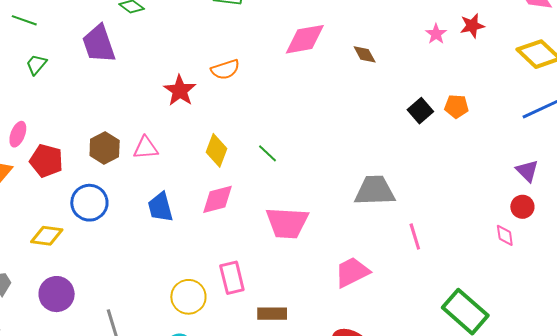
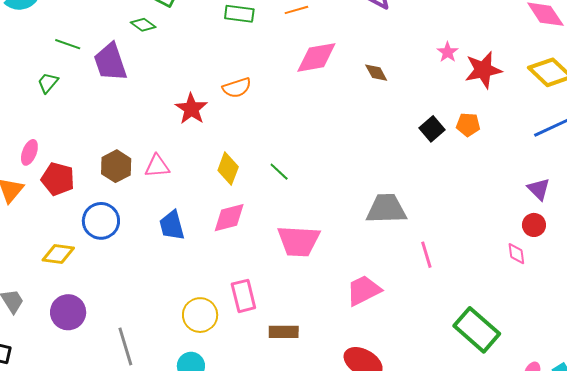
green line: (24, 20) -> (68, 44), moved
red star: (472, 26) -> (483, 70), moved, size x1.5

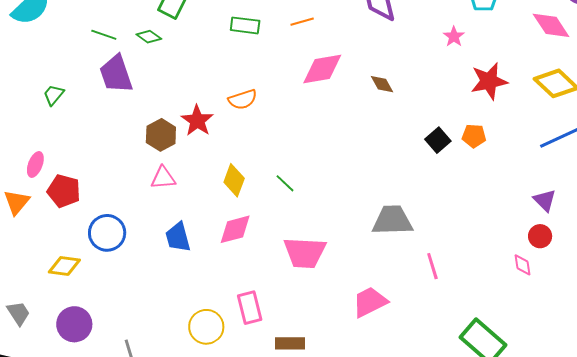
green line: (68, 44) -> (104, 35), moved
pink star: (448, 52) -> (454, 36), moved
brown hexagon: (116, 166) -> (161, 135), moved

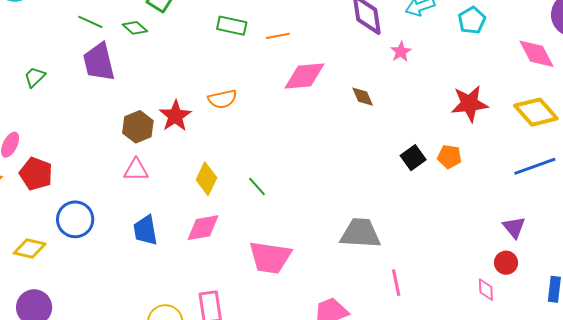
orange line: (302, 22) -> (278, 36), moved
pink star: (454, 36) -> (401, 52), moved

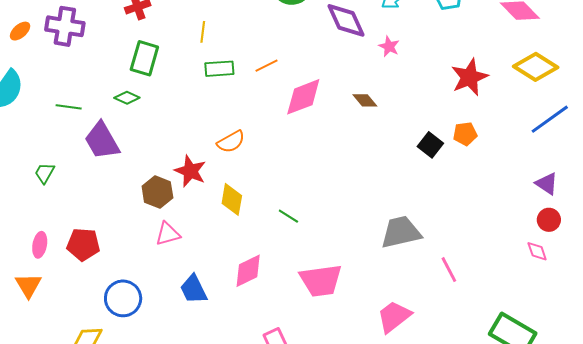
green line: (90, 22) -> (69, 107), moved
red pentagon: (36, 174) -> (83, 244), moved
yellow diamond: (206, 179) -> (232, 199), moved

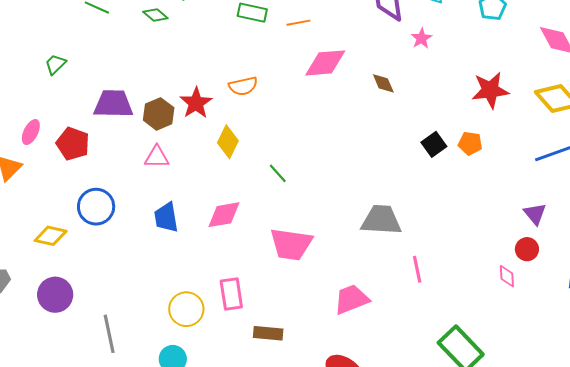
purple trapezoid: (102, 141) -> (113, 104), moved, turned 105

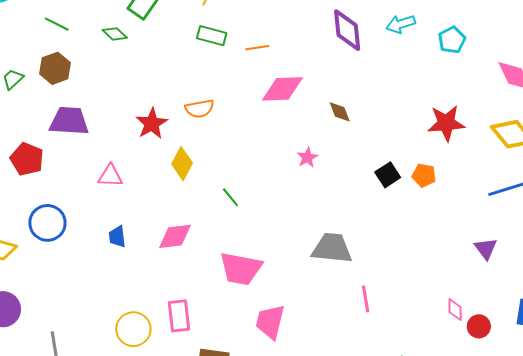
pink star: (421, 38) -> (307, 157), moved
brown hexagon: (159, 114) -> (55, 68), moved
blue trapezoid: (166, 217) -> (117, 237), size x0.7
red circle: (527, 249) -> (479, 326), moved
pink trapezoid: (351, 299) -> (270, 322), moved, turned -57

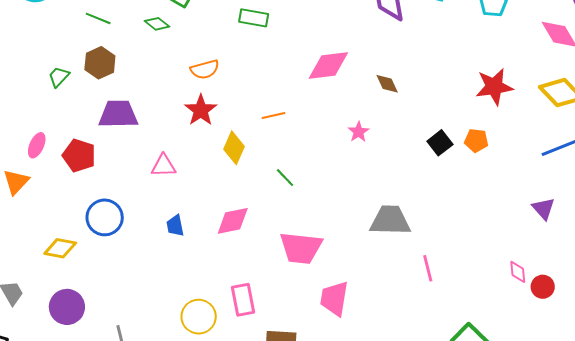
orange line: (257, 48) -> (274, 116), moved
orange semicircle: (200, 109) -> (205, 69), moved

